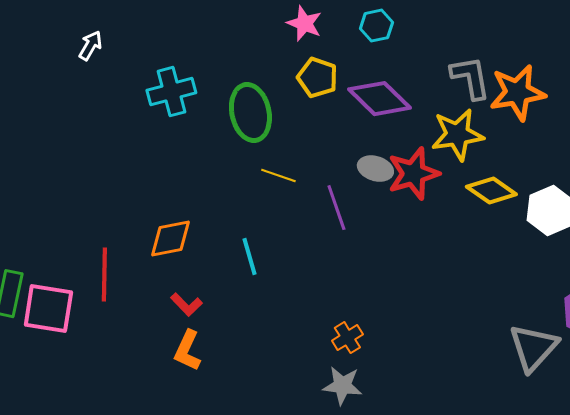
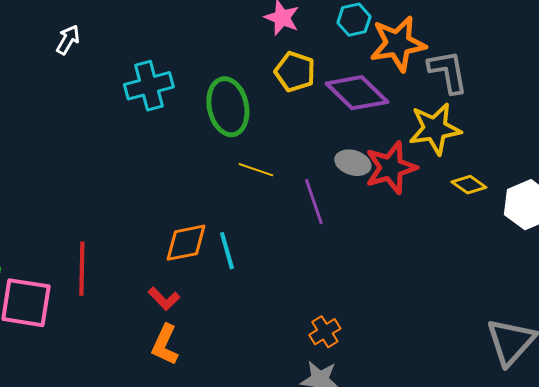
orange star: (517, 93) -> (398, 44), moved
yellow diamond: (491, 191) -> (469, 185), size x0.7
orange diamond: (170, 239) -> (186, 243), moved

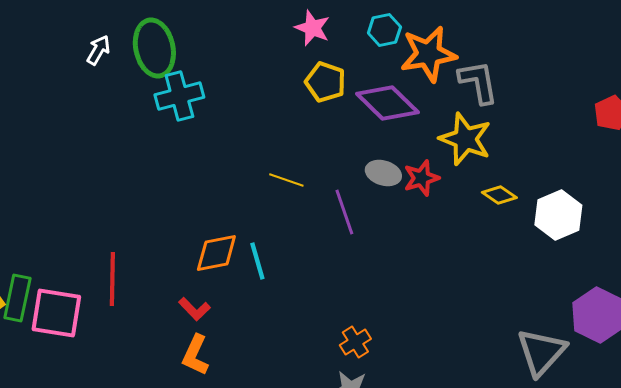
green ellipse: (228, 107) -> (154, 48), moved
yellow star: (435, 129) -> (465, 139), turned 30
red star: (391, 168) -> (421, 178), size x0.7

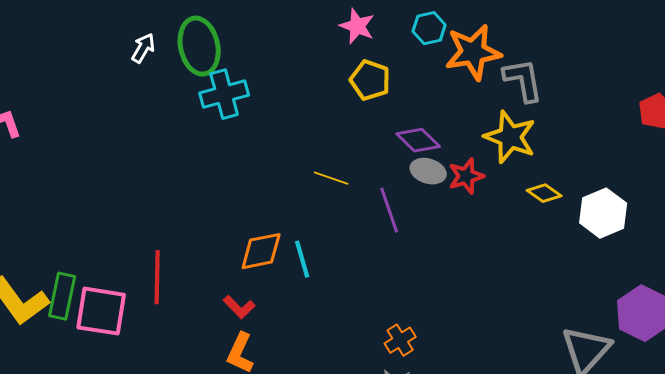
purple diamond: (387, 103) -> (418, 140), moved, size x0.7

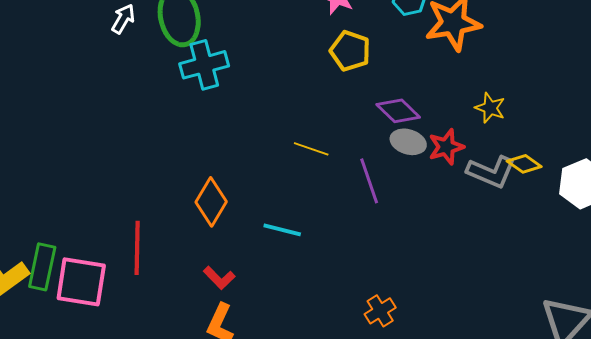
gray L-shape: (523, 80) -> (491, 172), moved, turned 123
yellow star: (510, 137) -> (490, 108), size x0.6
orange diamond: (261, 251) -> (211, 202), moved, turned -48
cyan line: (302, 259) -> (282, 230), turned -60

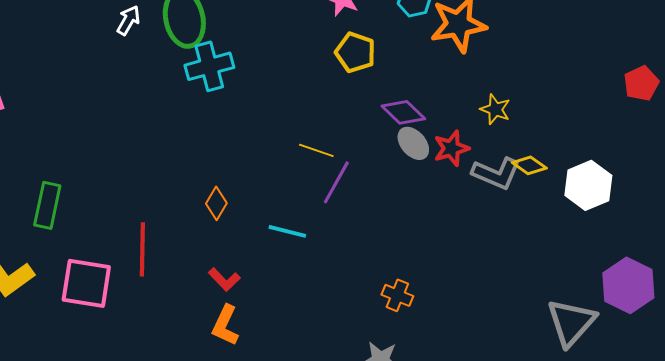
gray ellipse: (408, 142) -> (413, 143), turned 32
purple line: (369, 181) -> (336, 182), moved, turned 48
orange diamond: (211, 202) -> (216, 203), size x0.7
green rectangle: (42, 267) -> (47, 205), moved
orange cross: (380, 311) -> (397, 295), moved, turned -36

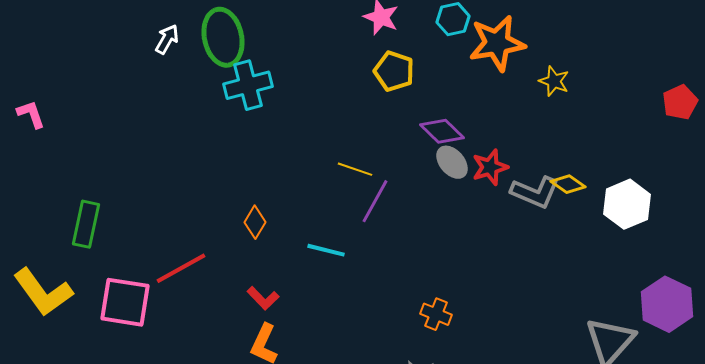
yellow star: (495, 109) -> (554, 81), moved
red line: (142, 249) -> (181, 268), turned 60

